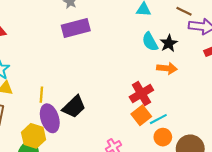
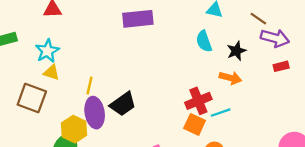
cyan semicircle: (150, 42) -> (204, 41), moved
orange square: (141, 115) -> (195, 124), turned -36
cyan line: (158, 119) -> (221, 113), moved

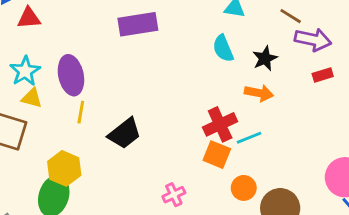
purple ellipse: (95, 113) -> (71, 75), moved

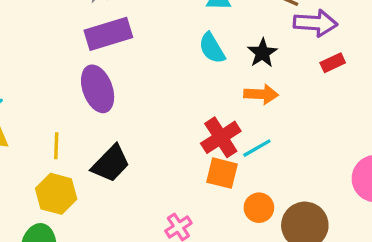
purple ellipse: (71, 75) -> (98, 89), moved
yellow hexagon: (64, 168) -> (56, 194), moved

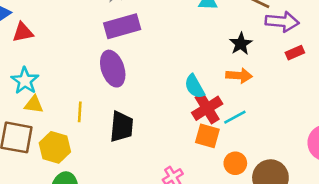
cyan semicircle: (212, 48) -> (195, 86), moved
black trapezoid: (111, 164) -> (122, 127), turned -40
yellow hexagon: (56, 194) -> (55, 147), moved

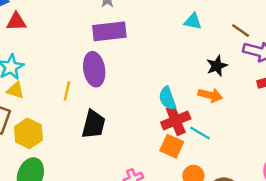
yellow line: (80, 112) -> (67, 91), moved
cyan line: (235, 117) -> (200, 133), turned 50

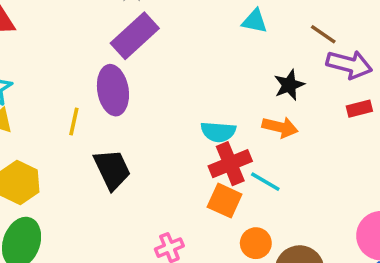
purple rectangle: (109, 31) -> (135, 36), turned -36
cyan semicircle: (167, 98) -> (218, 132), turned -65
black trapezoid: (93, 124) -> (112, 169), turned -40

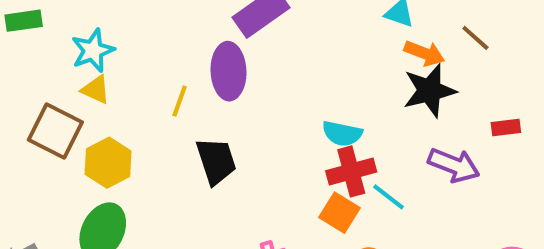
purple arrow: (349, 64) -> (454, 165), moved
black star: (289, 85) -> (429, 91), size x1.5
orange arrow: (280, 127) -> (424, 53), moved

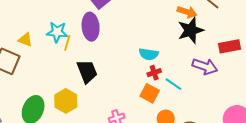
cyan star: (93, 51) -> (57, 32), moved, turned 30
red rectangle: (506, 127) -> (229, 46), size x1.5
yellow hexagon: (108, 163) -> (66, 101), moved
red cross: (351, 171) -> (154, 73), size x0.6

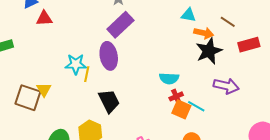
yellow triangle: (25, 40) -> (44, 90), moved, turned 42
red rectangle: (229, 46) -> (249, 45), moved
orange square: (150, 93) -> (181, 109), moved

